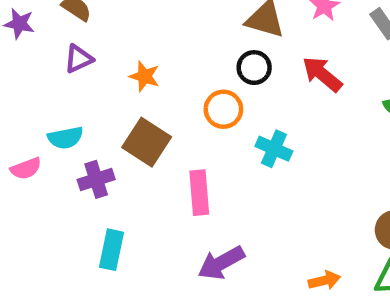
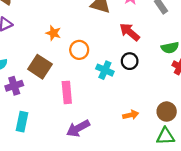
black circle: (254, 68) -> (130, 61), moved
orange star: (144, 76) -> (53, 33), moved
orange arrow: (324, 280) -> (131, 115), moved

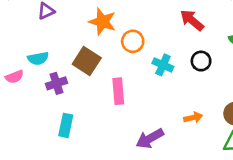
orange star: (53, 33) -> (102, 22), size x1.5
black circle: (130, 61) -> (201, 61), moved
purple arrow: (78, 128) -> (150, 139), moved

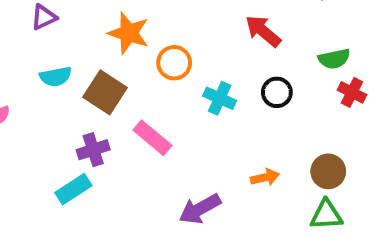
cyan semicircle: (38, 58) -> (56, 77), moved
purple cross: (56, 83) -> (93, 150), moved
pink rectangle: (118, 91) -> (152, 138), turned -45
cyan rectangle: (66, 125) -> (73, 189), turned 45

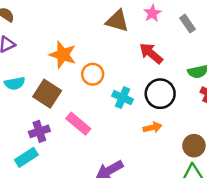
black circle: (277, 92) -> (160, 94), size x1.5
orange arrow: (265, 177) -> (152, 127), moved

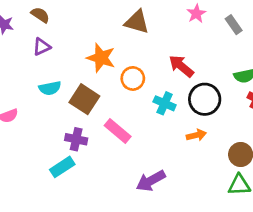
brown triangle: (117, 21) -> (137, 22), moved
red arrow: (151, 53) -> (181, 66), moved
purple cross: (39, 131) -> (76, 139), turned 30

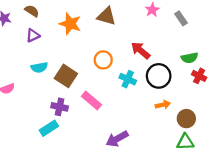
orange star: (101, 58) -> (70, 24), moved
orange arrow: (196, 135) -> (163, 105), moved

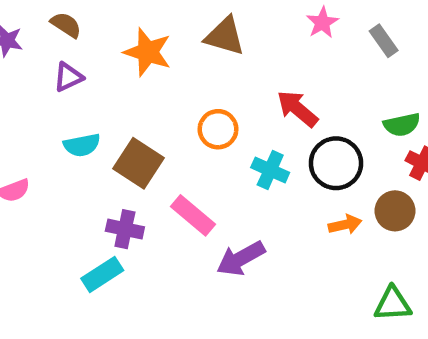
brown circle: (186, 119) -> (395, 211), moved
purple arrow: (117, 139) -> (241, 259), moved

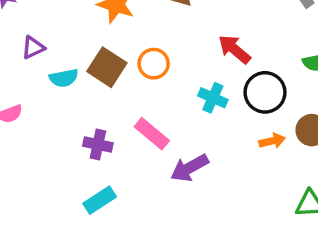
purple triangle: (68, 77) -> (33, 47), moved
orange circle: (218, 129) -> (154, 64), moved
brown square: (139, 163) -> (107, 67), moved
cyan rectangle: (102, 274) -> (100, 200), moved

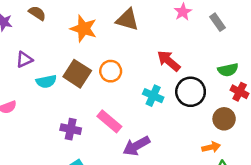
orange arrow: (272, 141) -> (211, 147), moved

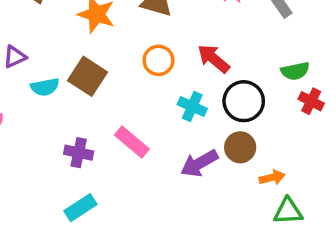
orange circle: (111, 71) -> (159, 60), moved
brown circle: (224, 119) -> (240, 147), moved
purple arrow: (136, 146) -> (199, 163), moved

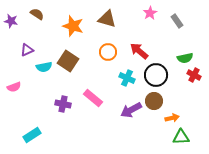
cyan rectangle: (80, 208) -> (32, 135), moved

